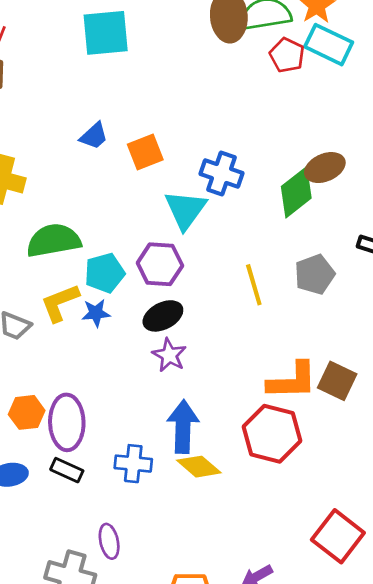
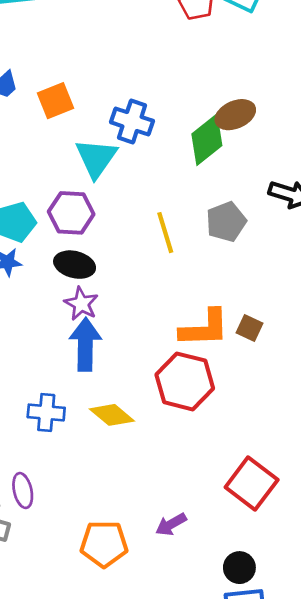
black ellipse: (163, 316) -> (75, 265), turned 42
brown square: (337, 381) -> (249, 328), size x0.7
blue arrow: (183, 427) -> (85, 344), moved

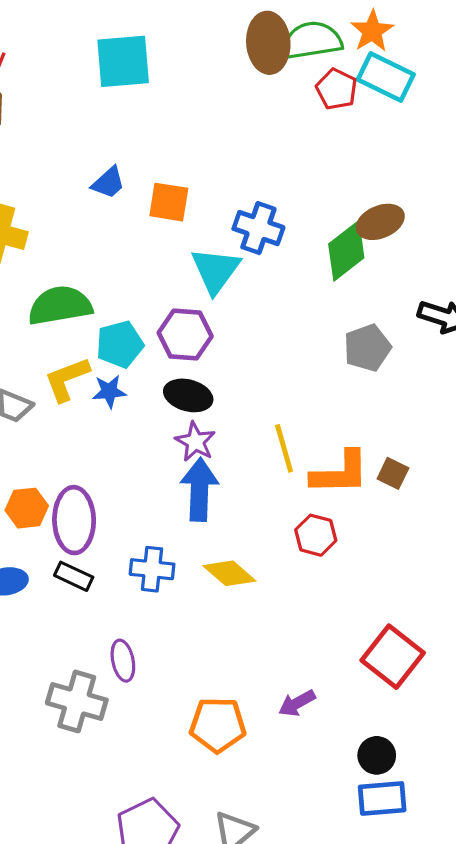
orange square: (56, 101) -> (169, 202), turned 30
yellow line: (165, 233) -> (284, 448), moved
red hexagon: (185, 381) -> (316, 535), size x0.6

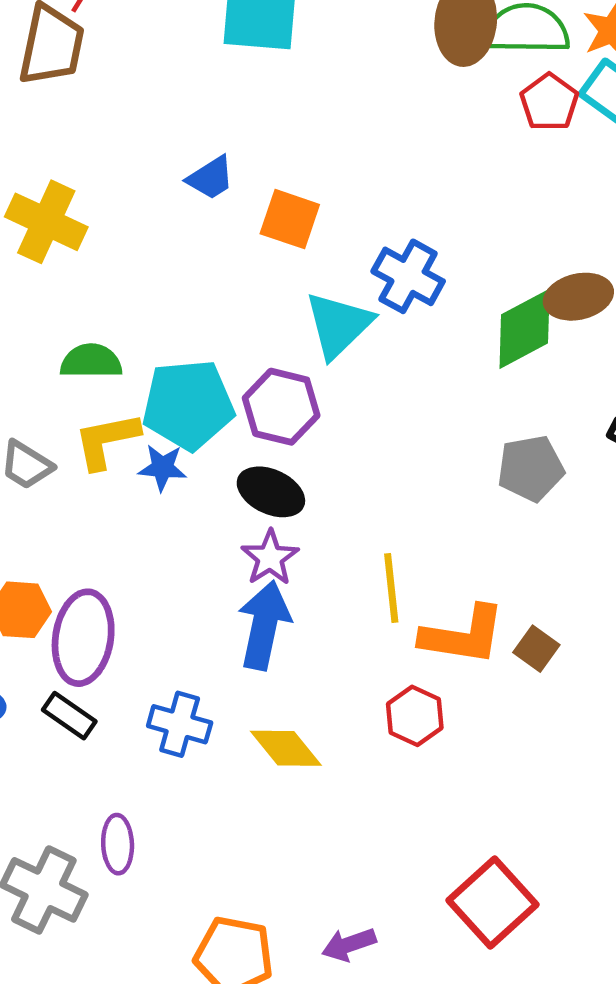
green semicircle: (60, 306) -> (91, 361), moved, size x0.7
cyan pentagon: (120, 344) -> (188, 405), size x1.4

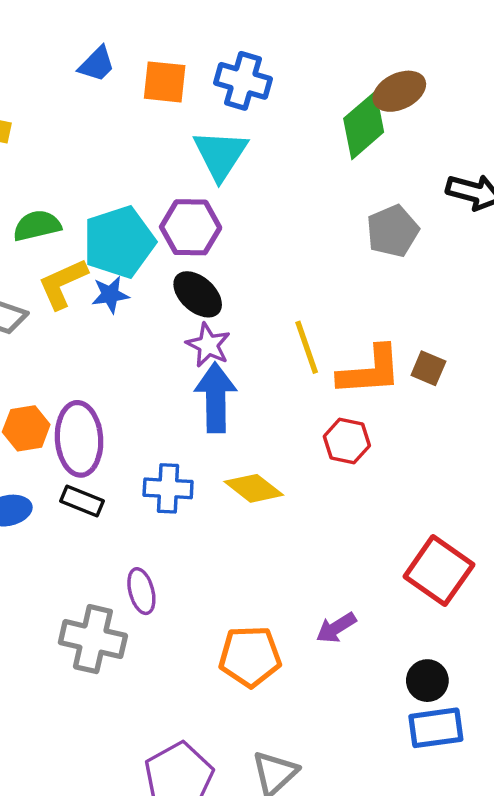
blue cross: (408, 276) -> (243, 81), moved
black ellipse: (271, 492) -> (198, 294), turned 30

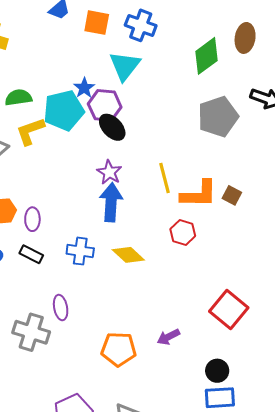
brown ellipse: (399, 91) -> (245, 38), moved, turned -60
gray pentagon: (393, 231) -> (218, 117), size x1.4
black ellipse: (198, 294) -> (112, 127), moved
blue star: (110, 295) -> (84, 88), moved, turned -30
purple ellipse: (79, 439) -> (32, 219), size x0.6

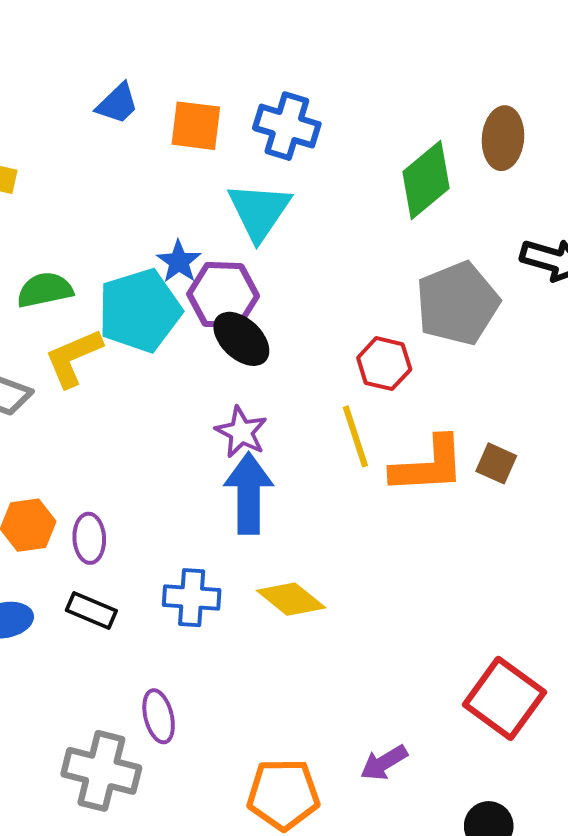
red hexagon: (183, 233) -> (384, 364), moved

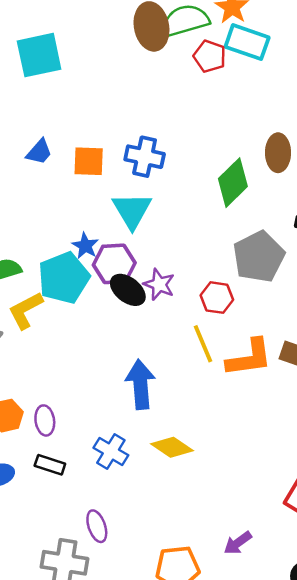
purple star: (241, 432) -> (159, 284), moved
blue cross: (192, 598) -> (111, 451), turned 32

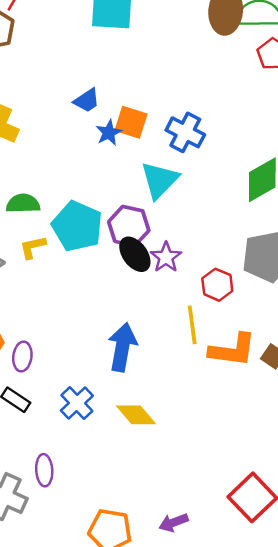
blue star: (85, 246) -> (109, 133), moved
cyan pentagon: (64, 278) -> (77, 226), turned 30
yellow L-shape: (26, 310) -> (33, 247), size x0.7

